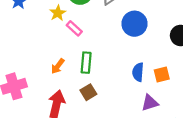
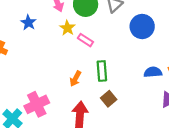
blue semicircle: (138, 72) -> (153, 72), turned 90

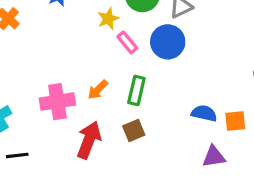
blue circle: (142, 26) -> (168, 42), moved
pink cross: (37, 104) -> (57, 102), moved

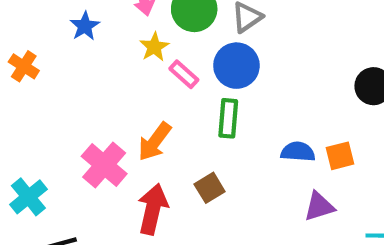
orange arrow: (98, 90) -> (155, 142), size x1.4
green rectangle: (136, 91) -> (228, 118), moved
pink cross: (57, 102) -> (104, 165), turned -32

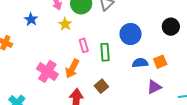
blue circle: (236, 66) -> (131, 34), moved
pink rectangle: (184, 74) -> (84, 45), moved, turned 40
pink cross: (104, 165) -> (47, 71), moved

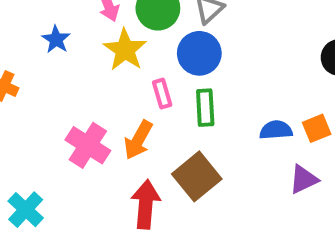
yellow star: (65, 24) -> (125, 50), size x1.5
blue circle: (131, 34) -> (199, 53), moved
brown square: (101, 86) -> (197, 176), size x1.6

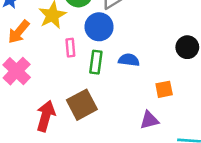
blue semicircle: (276, 130) -> (129, 60), moved
orange arrow: (138, 140) -> (19, 32), moved

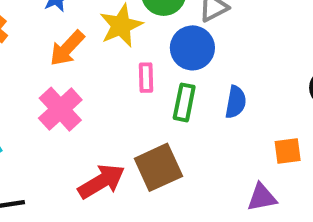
blue semicircle: (129, 60) -> (236, 102), turned 90
red arrow: (46, 116) -> (101, 181), turned 40

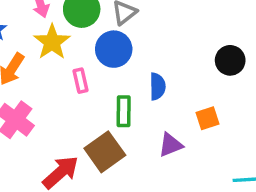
green rectangle: (184, 102) -> (124, 111), moved
purple triangle: (262, 197) -> (171, 145), moved

